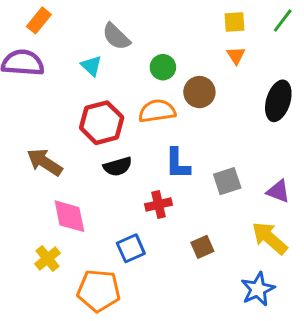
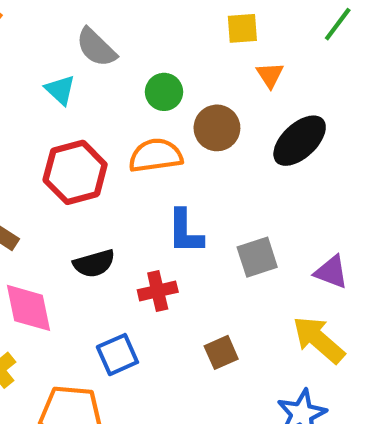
yellow square: (234, 22) -> (242, 28), moved
black ellipse: (278, 101) -> (300, 141), moved, turned 30
black semicircle: (118, 167) -> (94, 263), moved

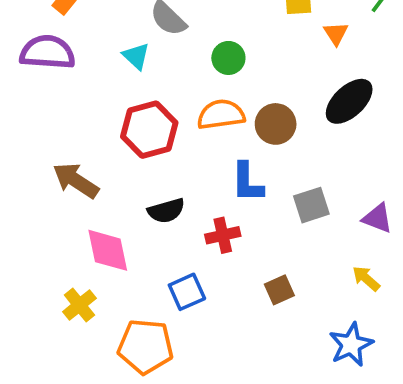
orange triangle: (270, 75) -> (336, 33), moved
brown circle: (217, 128) -> (276, 124), moved
yellow arrow: (319, 340) -> (366, 279), size x0.6

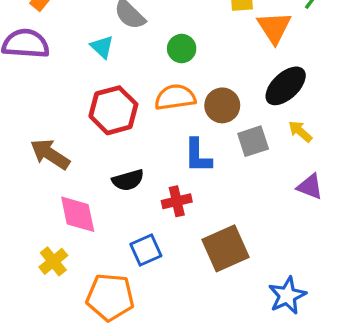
orange triangle: (336, 33) -> (274, 27), size x1.6
gray square: (311, 205) -> (253, 141), moved
yellow arrow: (366, 279) -> (300, 131), moved
brown square: (279, 290) -> (225, 248), size x1.8

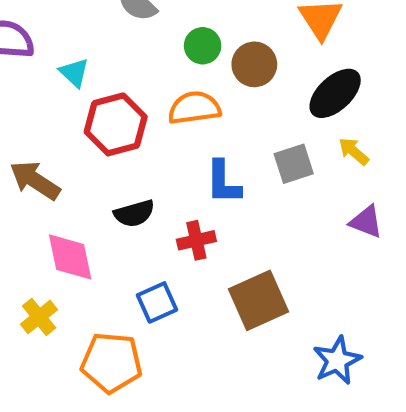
cyan triangle: (102, 47) -> (74, 73), moved
brown circle: (222, 105) -> (254, 64), moved

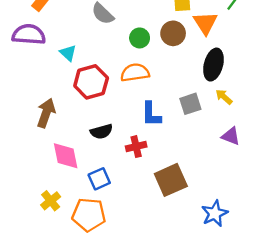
brown circle: (254, 64) -> (173, 33), moved
black ellipse: (335, 93) -> (213, 65), turned -32
brown arrow: (35, 180) -> (46, 113), turned 76
blue square: (157, 302) -> (99, 179), moved
yellow cross: (39, 317) -> (51, 201), moved

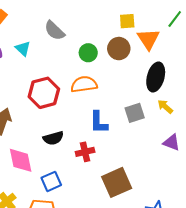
cyan triangle: (68, 53) -> (23, 49), moved

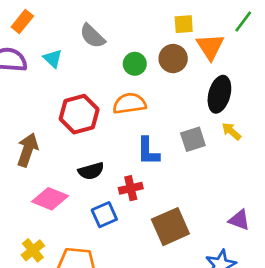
purple triangle: (172, 142) -> (239, 220), moved
pink diamond: (21, 160) -> (50, 199), turned -56
blue square: (51, 181) -> (104, 215), moved

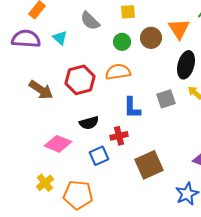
yellow square: (184, 24) -> (128, 12), moved
brown arrow: (28, 150) -> (41, 90), moved, turned 105

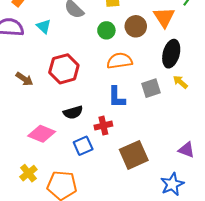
orange semicircle: (118, 72) -> (120, 61), moved
brown arrow: (41, 90) -> (24, 79), size x0.7

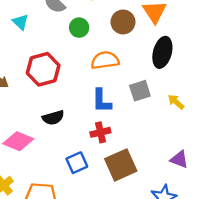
green circle: (106, 30) -> (79, 28), moved
yellow arrow: (180, 82) -> (176, 102), moved
red cross: (103, 126) -> (100, 132), moved
blue square: (83, 146) -> (77, 163), moved

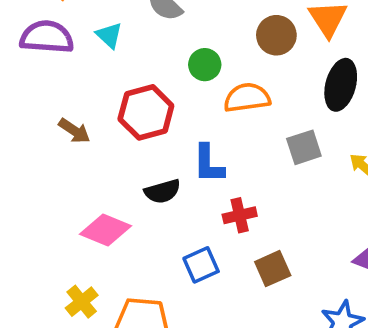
green circle: (79, 28) -> (205, 65), moved
blue L-shape: (102, 101) -> (208, 164), moved
brown square: (121, 165) -> (273, 269), size x0.7

